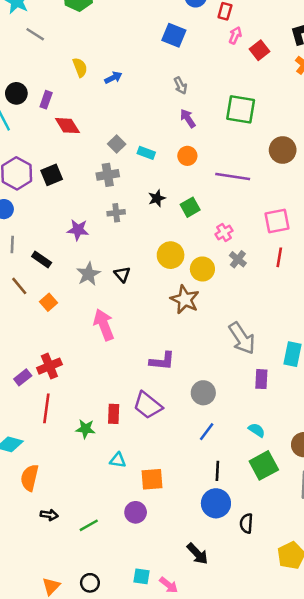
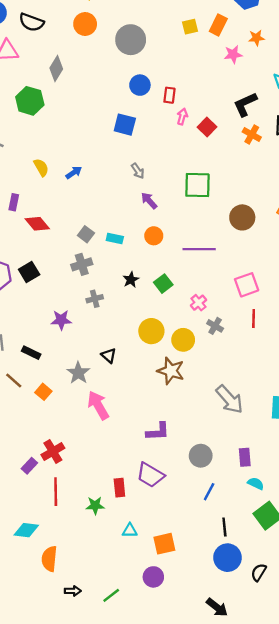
gray star: (88, 274) -> (78, 373), moved
purple rectangle: (261, 379) -> (245, 457), moved
black semicircle: (246, 523) -> (259, 572), turned 36

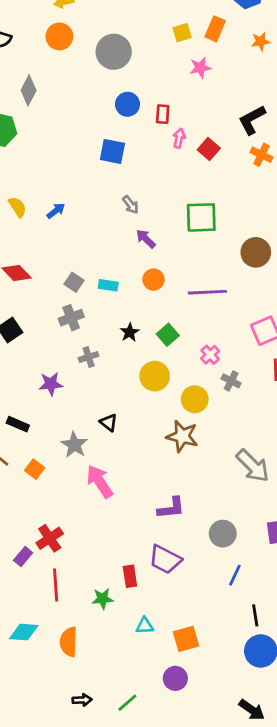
pink star: (233, 54) -> (200, 68), moved
yellow circle: (151, 331) -> (155, 376), moved
orange semicircle: (49, 559) -> (69, 642), moved

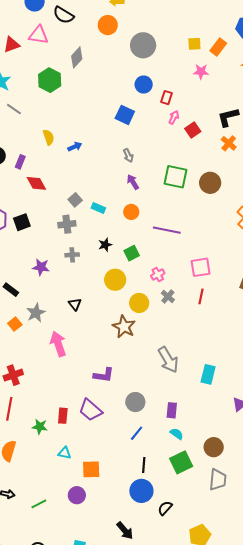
brown circle: (256, 252) -> (210, 183), moved
gray star: (74, 445) -> (36, 313), moved

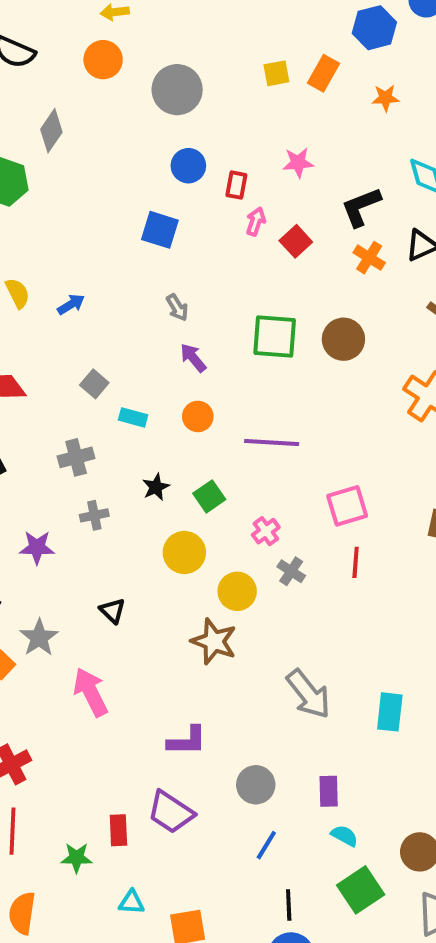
pink star: (201, 72) -> (298, 163), moved
gray square: (75, 200) -> (94, 384), moved

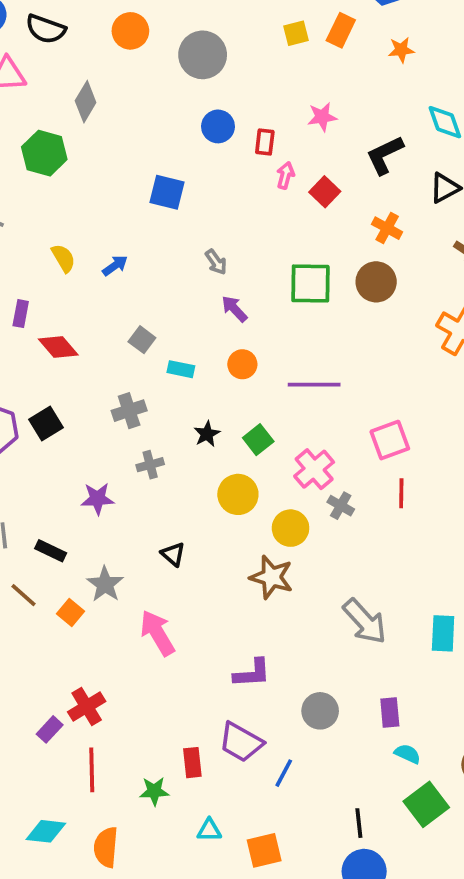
blue square: (160, 230) -> (167, 192), moved
orange cross: (369, 258) -> (387, 228), moved
pink cross: (266, 531) -> (314, 469), size x1.5
blue line: (266, 845) -> (284, 773), moved

